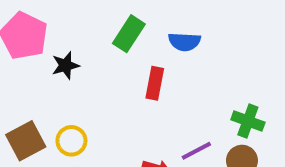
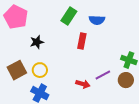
black star: (65, 65) -> (37, 42), moved

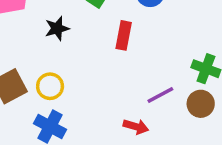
black star: (37, 42) -> (57, 28), moved
red arrow: (83, 84) -> (136, 127), moved

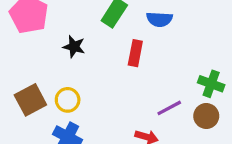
black star: (57, 28) -> (74, 47), turned 30

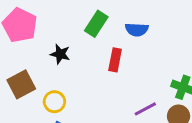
brown square: (30, 100) -> (21, 84), moved

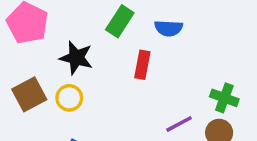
black star: (60, 54) -> (76, 58), size x1.4
yellow circle: (54, 102) -> (69, 98), moved

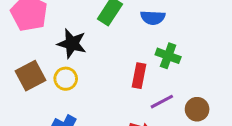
red rectangle: (142, 65) -> (139, 76), moved
green cross: (224, 98) -> (168, 56), moved

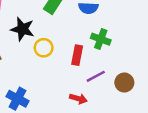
yellow circle: (66, 79) -> (44, 48), moved

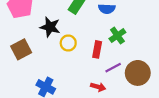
green cross: (101, 39) -> (117, 36), turned 35
brown circle: (124, 83) -> (138, 73), size x1.5

